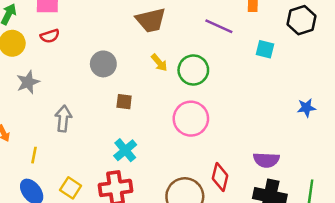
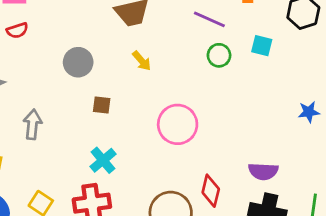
green circle: (193, 70) -> (219, 55), moved, size x0.7

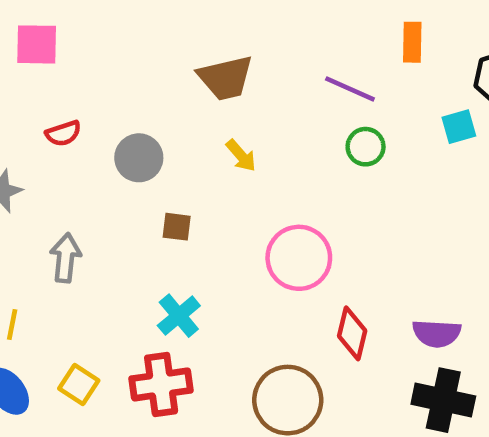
red semicircle: (17, 30) -> (63, 133), moved
cyan square: (262, 46) -> (459, 127), moved, turned -30
red diamond: (211, 191) -> (352, 333), moved

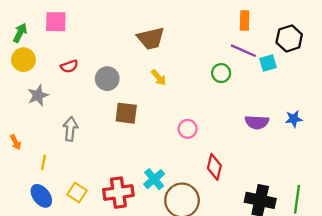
purple line: (350, 89) -> (243, 51), moved
brown square: (177, 227) -> (126, 113), size x1.5
pink circle: (299, 258) -> (188, 129), size x0.6
cyan cross: (179, 316) -> (154, 179), moved
purple semicircle: (437, 333) -> (257, 122), moved

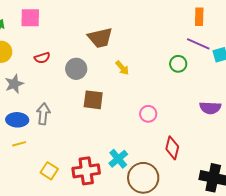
brown trapezoid: (151, 38) -> (100, 38), moved
yellow line: (44, 162) -> (19, 144), turned 64
blue ellipse: (41, 196) -> (17, 120), moved, turned -50

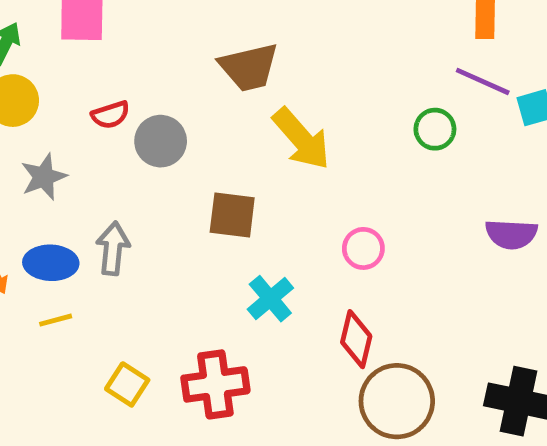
yellow arrow: (122, 68) -> (301, 139), size x1.8
gray circle: (76, 69) -> (161, 141), moved
red diamond: (172, 148) -> (356, 339), moved
cyan cross: (118, 159) -> (270, 299), moved
brown circle: (143, 178) -> (397, 401), moved

